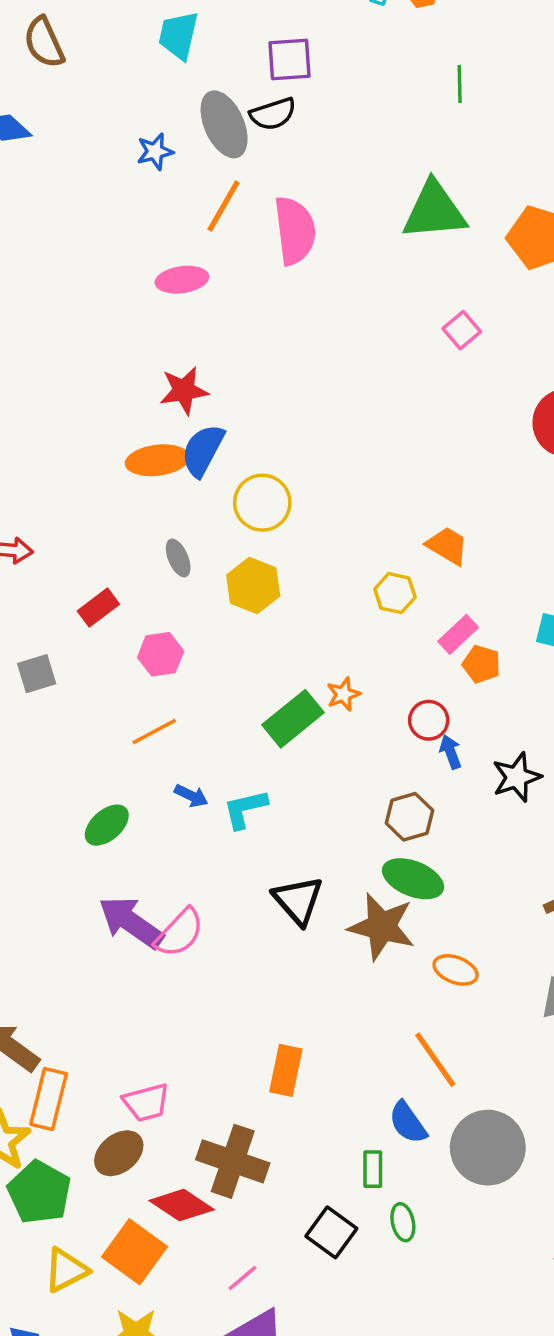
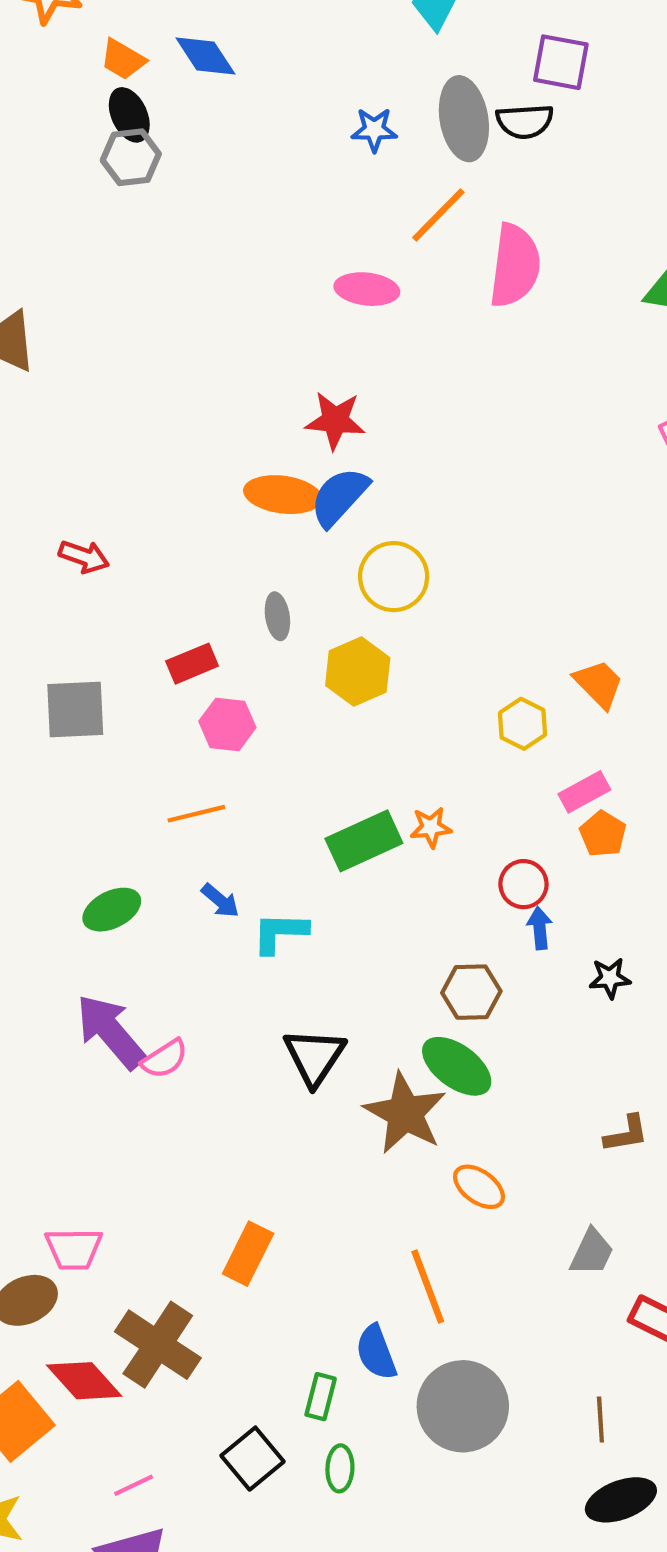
red rectangle: (98, 608) -> (192, 664), moved
gray square: (37, 674) -> (75, 709), size x1.4
black star: (517, 777) -> (610, 978), size x0.7
pink semicircle: (179, 933) -> (165, 1059), size x0.7

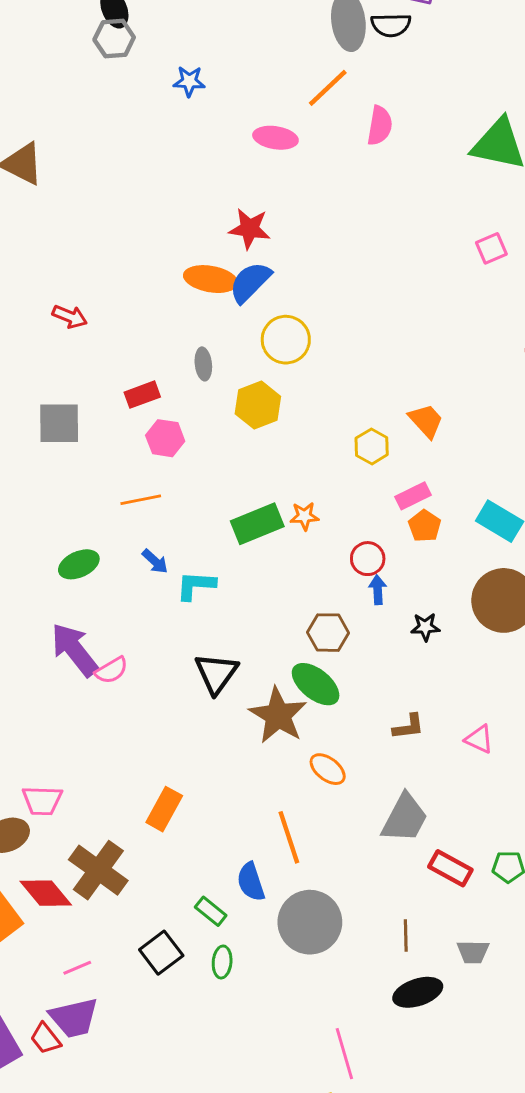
blue star: (374, 130) -> (189, 81), moved
pink semicircle: (515, 266) -> (380, 126), size x0.7
brown L-shape: (626, 1134) -> (408, 727), moved
gray trapezoid: (592, 1252) -> (405, 818), size x1.5
green rectangle: (321, 1397) -> (211, 911), turned -68

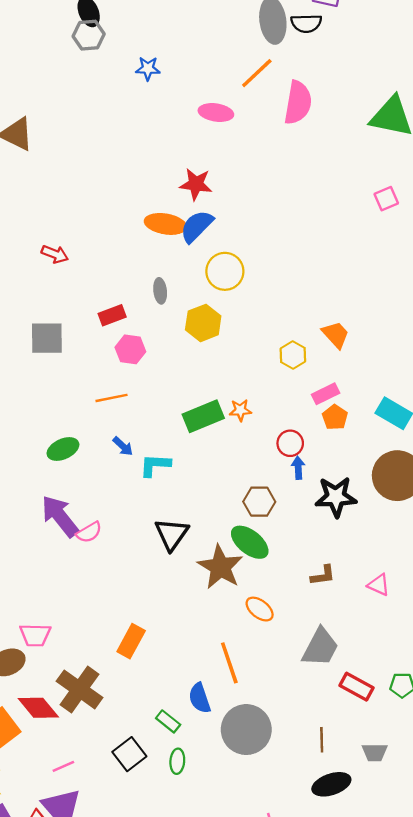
pink semicircle: (380, 126) -> (298, 103), size x1.4
black star: (425, 627) -> (336, 497), size x1.8

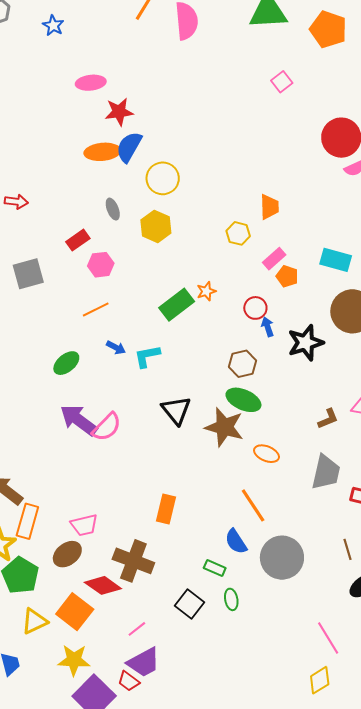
blue star: (148, 68) -> (53, 25), turned -30
pink ellipse: (216, 113) -> (91, 83), moved
orange trapezoid: (336, 335) -> (269, 207), turned 56
pink semicircle: (89, 532) -> (107, 427), size x1.4
brown L-shape: (323, 575) -> (328, 419), moved

